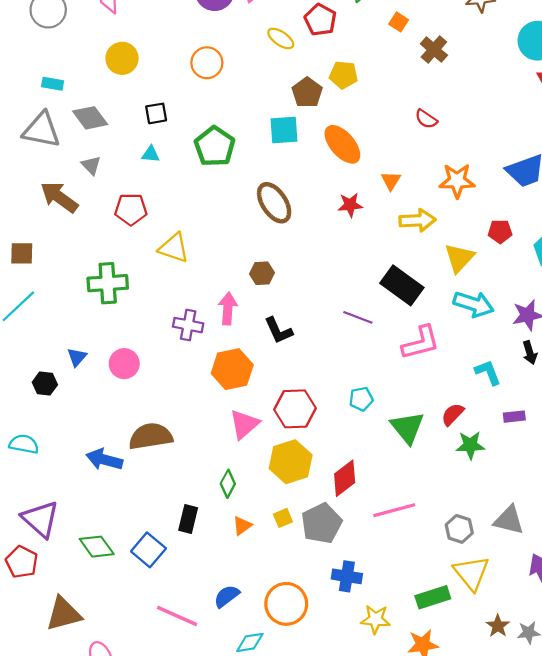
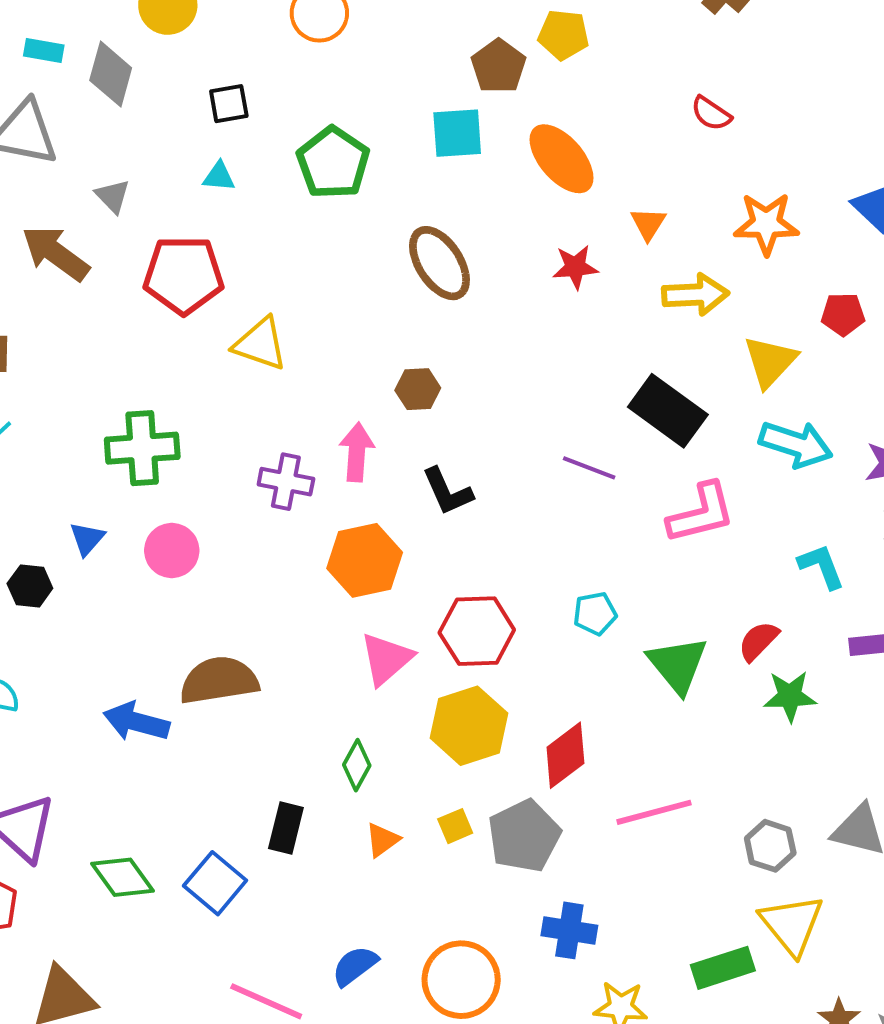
gray diamond: (90, 118) -> (111, 74), moved, turned 52
red pentagon: (131, 209) -> (184, 275), size x1.4
green cross: (108, 283) -> (142, 448), moved

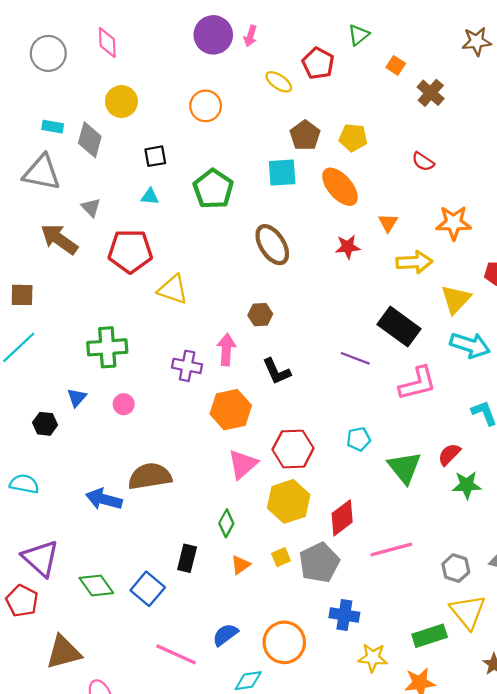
yellow pentagon: (563, 35) -> (353, 138), moved
pink circle: (172, 551) -> (124, 404), size x0.7

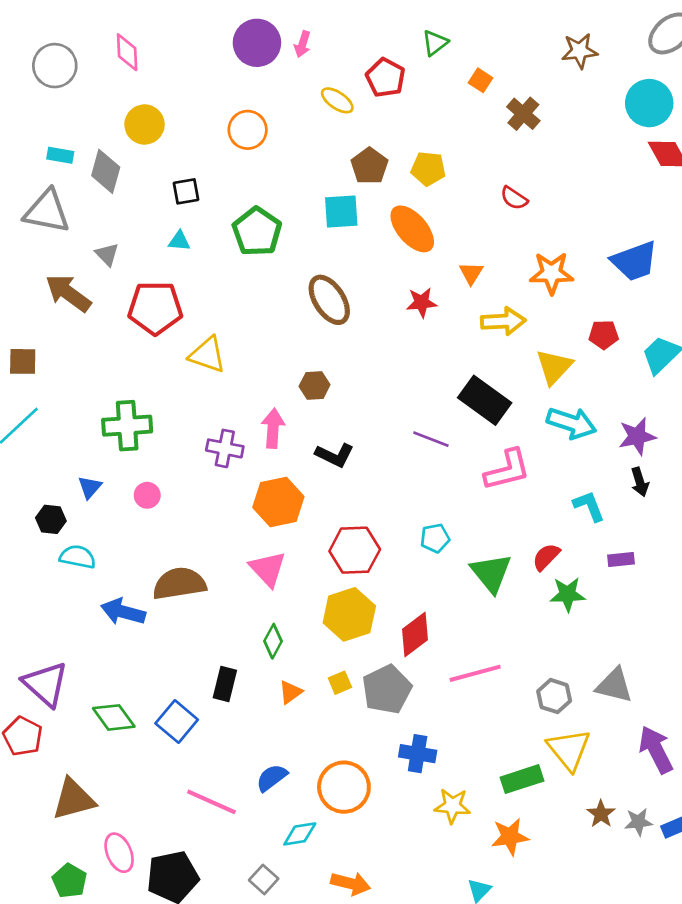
black L-shape: (277, 371) -> (335, 455), turned -40
pink triangle: (243, 464) -> (268, 569), moved, turned -32
cyan semicircle: (24, 484) -> (78, 557), moved

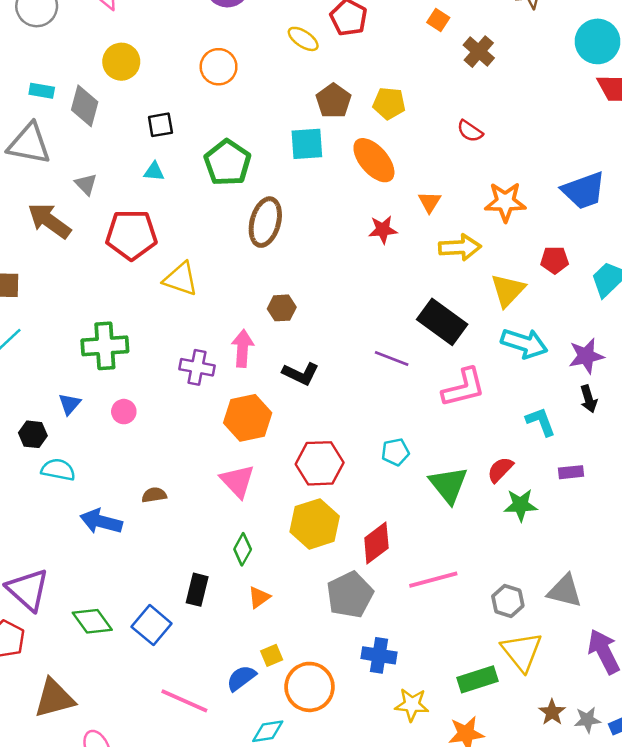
brown ellipse: (329, 300) -> (265, 222), moved, turned 48
brown semicircle: (179, 584) -> (154, 495), size x0.5
yellow square: (340, 683) -> (272, 655), moved

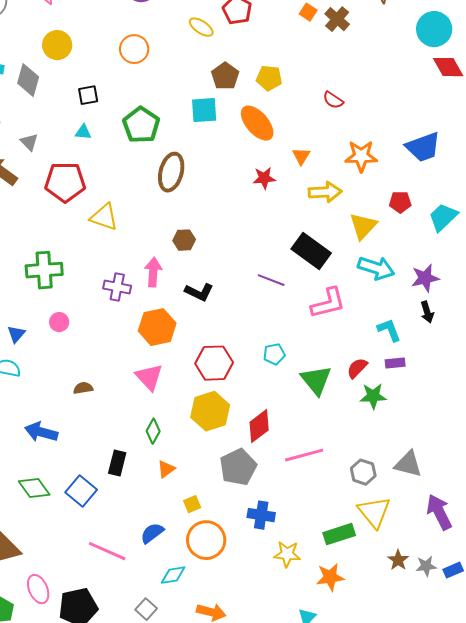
brown cross: (479, 52) -> (337, 19), moved
blue triangle: (69, 404) -> (16, 334), moved
purple rectangle: (571, 472) -> (395, 363), moved
blue arrow: (101, 521) -> (41, 432), moved
yellow square: (272, 655) -> (192, 504), moved

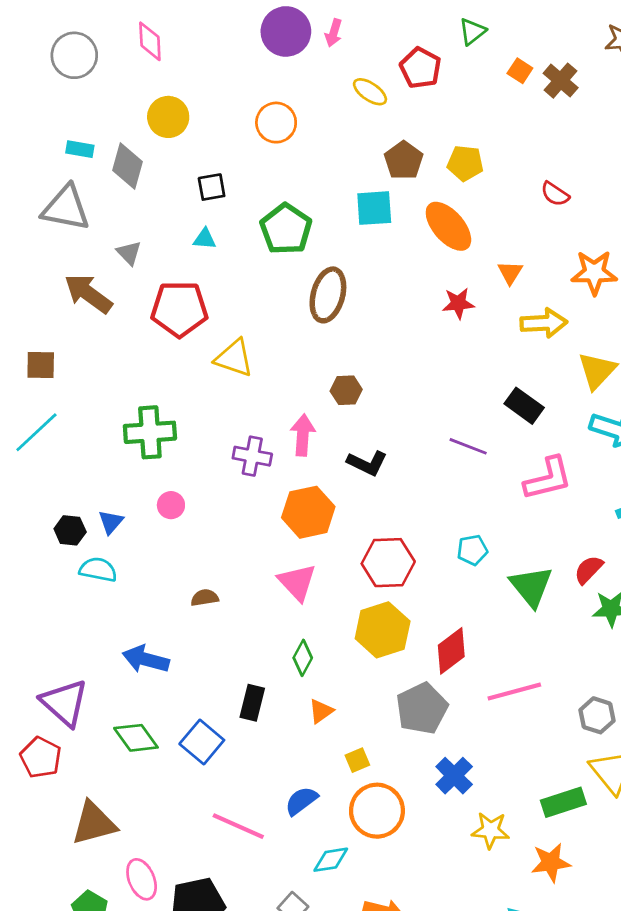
black rectangle: (311, 251) -> (524, 406), size x0.7
blue cross: (261, 515) -> (454, 776), turned 36

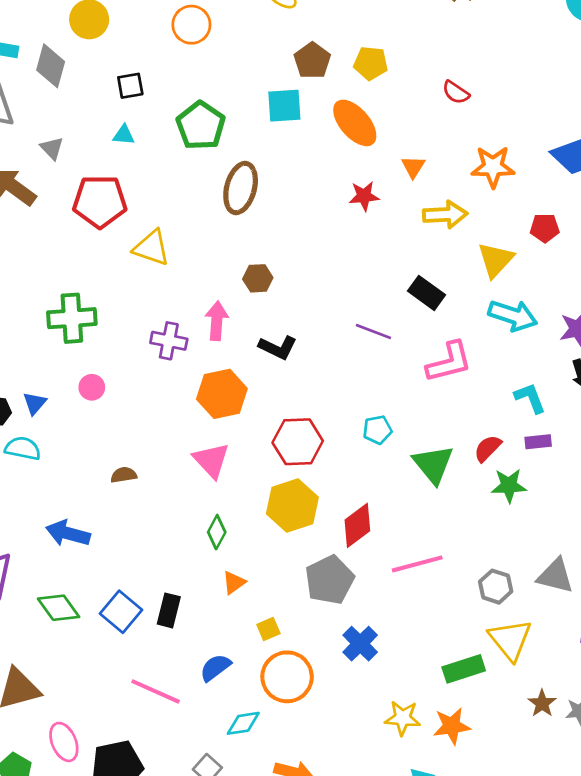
black rectangle: (252, 703) -> (169, 610), moved
yellow star: (490, 830) -> (403, 718), moved

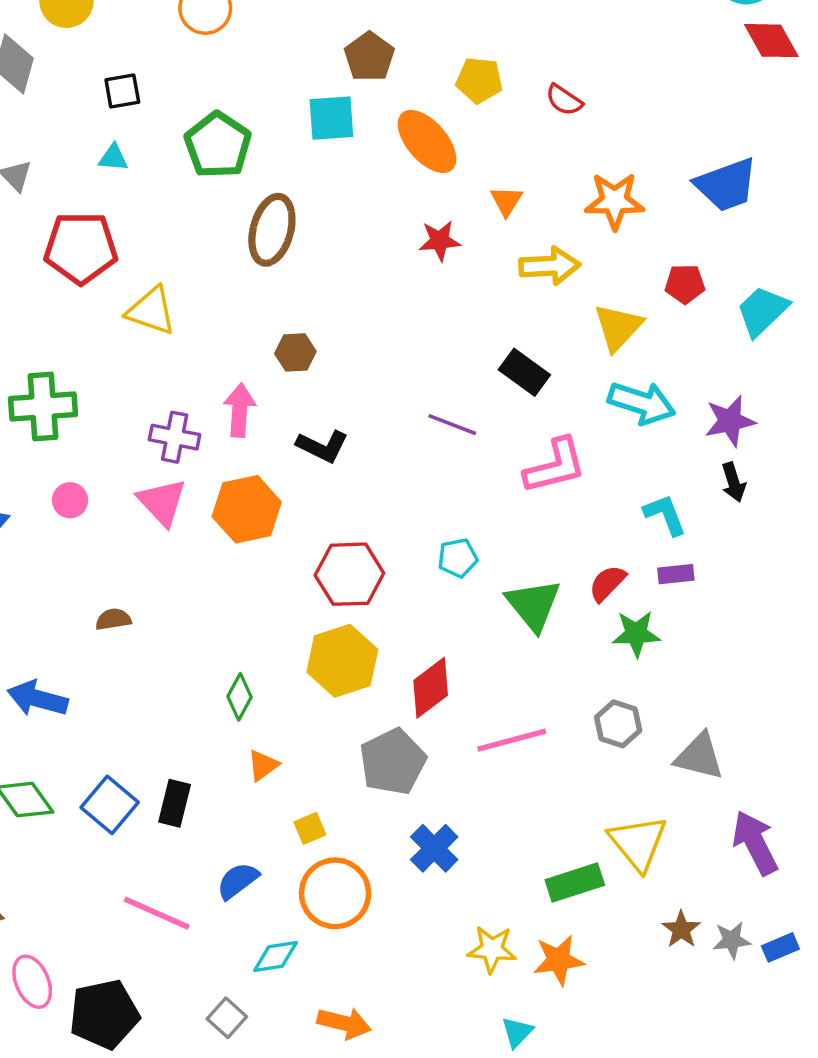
yellow pentagon: (371, 63) -> (479, 80), moved
pink triangle: (211, 460) -> (162, 502), moved
gray hexagon: (496, 587) -> (618, 724), moved

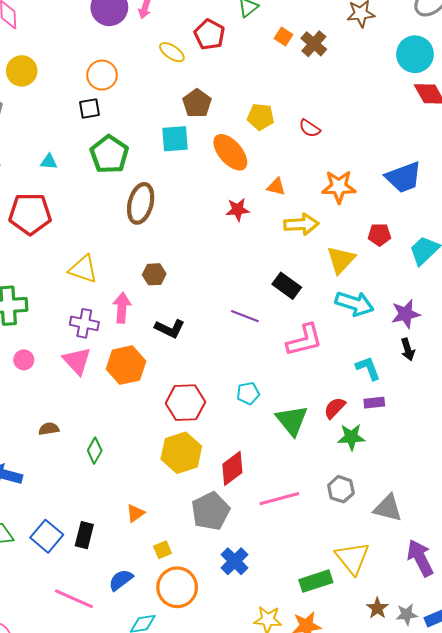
black square: (122, 91) -> (90, 108), moved
orange triangle: (506, 201) -> (276, 187), turned -48
yellow triangle: (151, 311) -> (83, 269), moved
green diamond: (239, 697) -> (95, 451), moved

